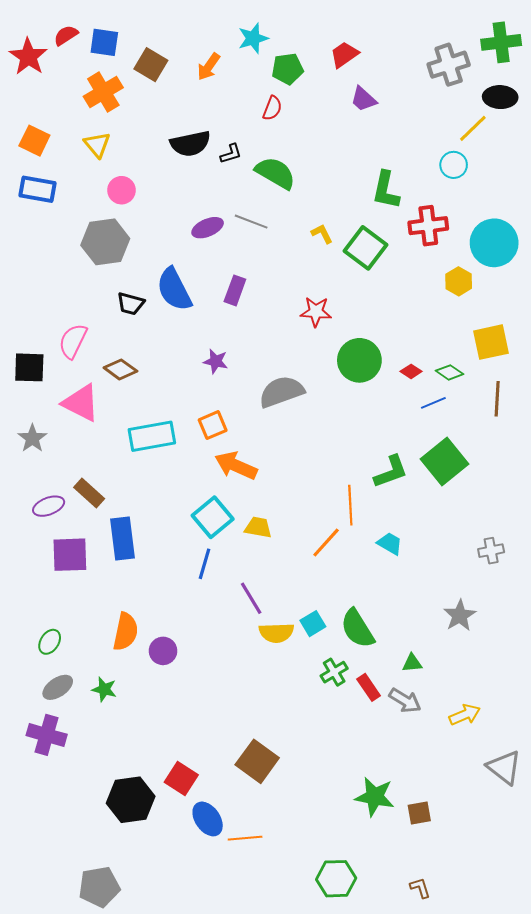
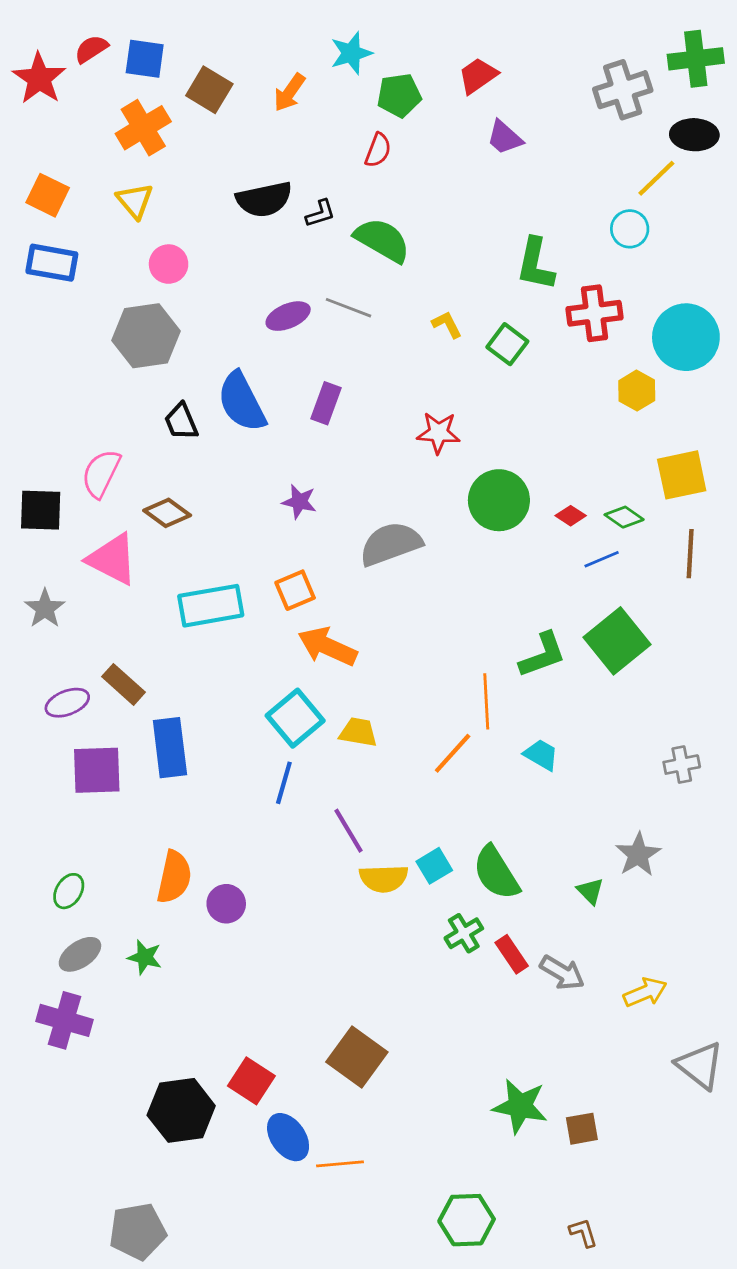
green square: (366, 248) -> (507, 344), size x0.7
black trapezoid: (131, 304) -> (181, 422), turned 52
green triangle: (412, 663) -> (590, 891), moved, turned 50

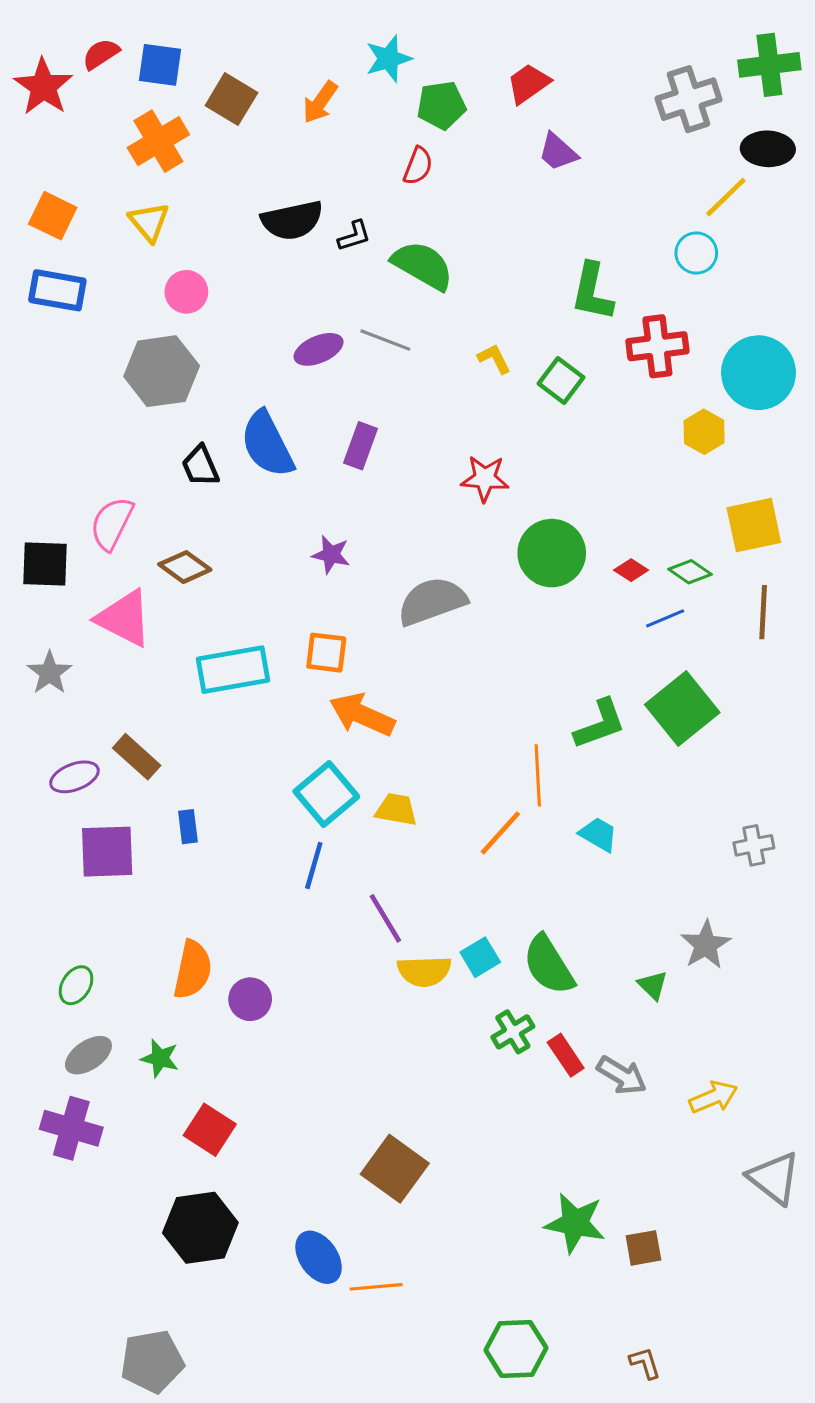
orange square: (295, 590) -> (326, 653), turned 30
blue rectangle: (170, 748) -> (188, 827), size x0.5
red square: (251, 1081) -> (210, 1130), moved

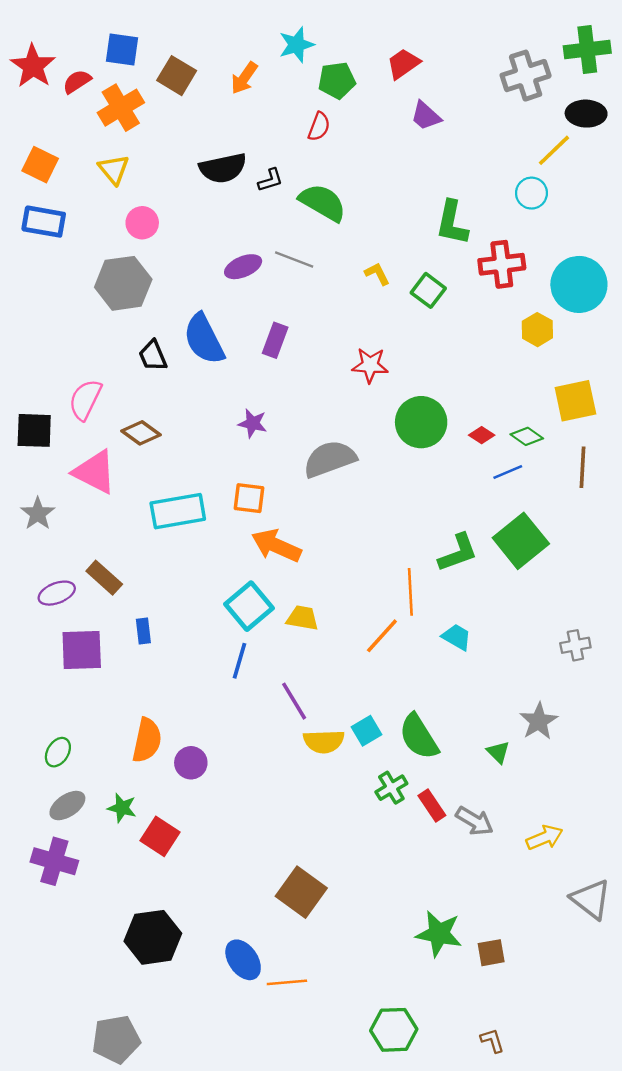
red semicircle: (101, 54) -> (77, 82), moved
red square: (210, 1130) -> (160, 836), moved

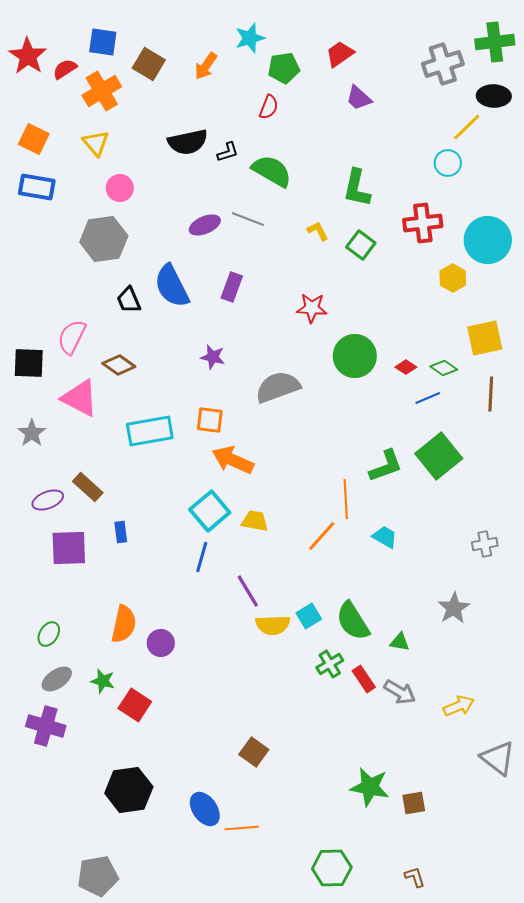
green L-shape: (452, 223) -> (357, 188), moved
green triangle: (498, 752) -> (400, 642), moved, turned -35
brown square: (301, 892) -> (254, 752), size x0.7

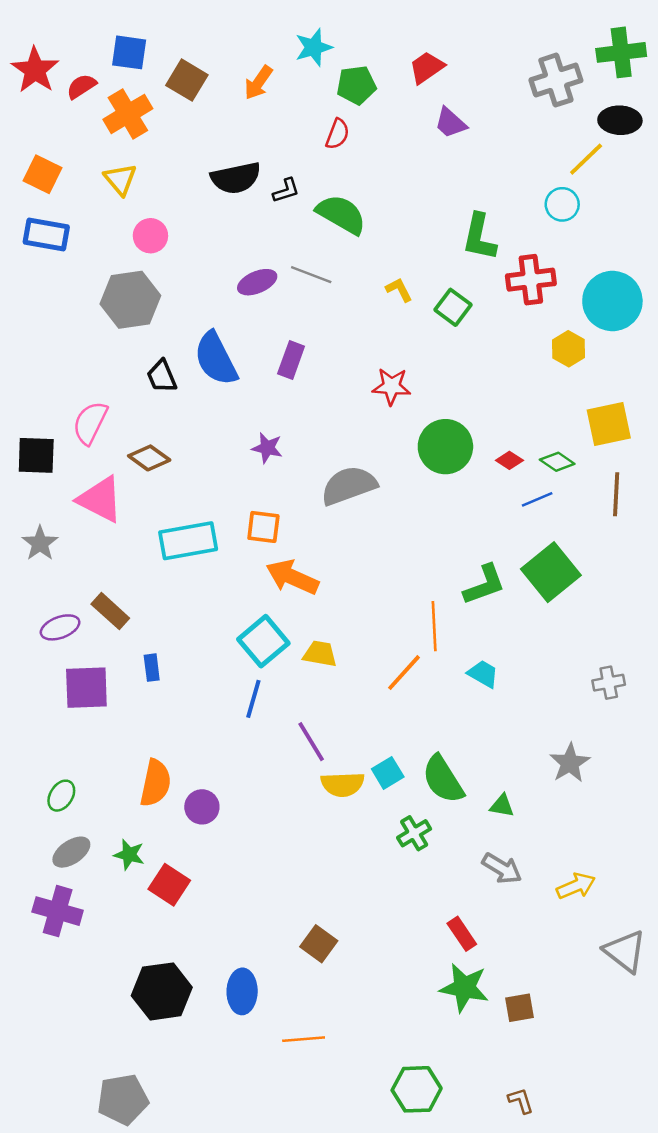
green L-shape: (357, 188) -> (479, 237), moved
red rectangle: (364, 679) -> (462, 934), moved
blue ellipse: (205, 809) -> (242, 991), moved, turned 36

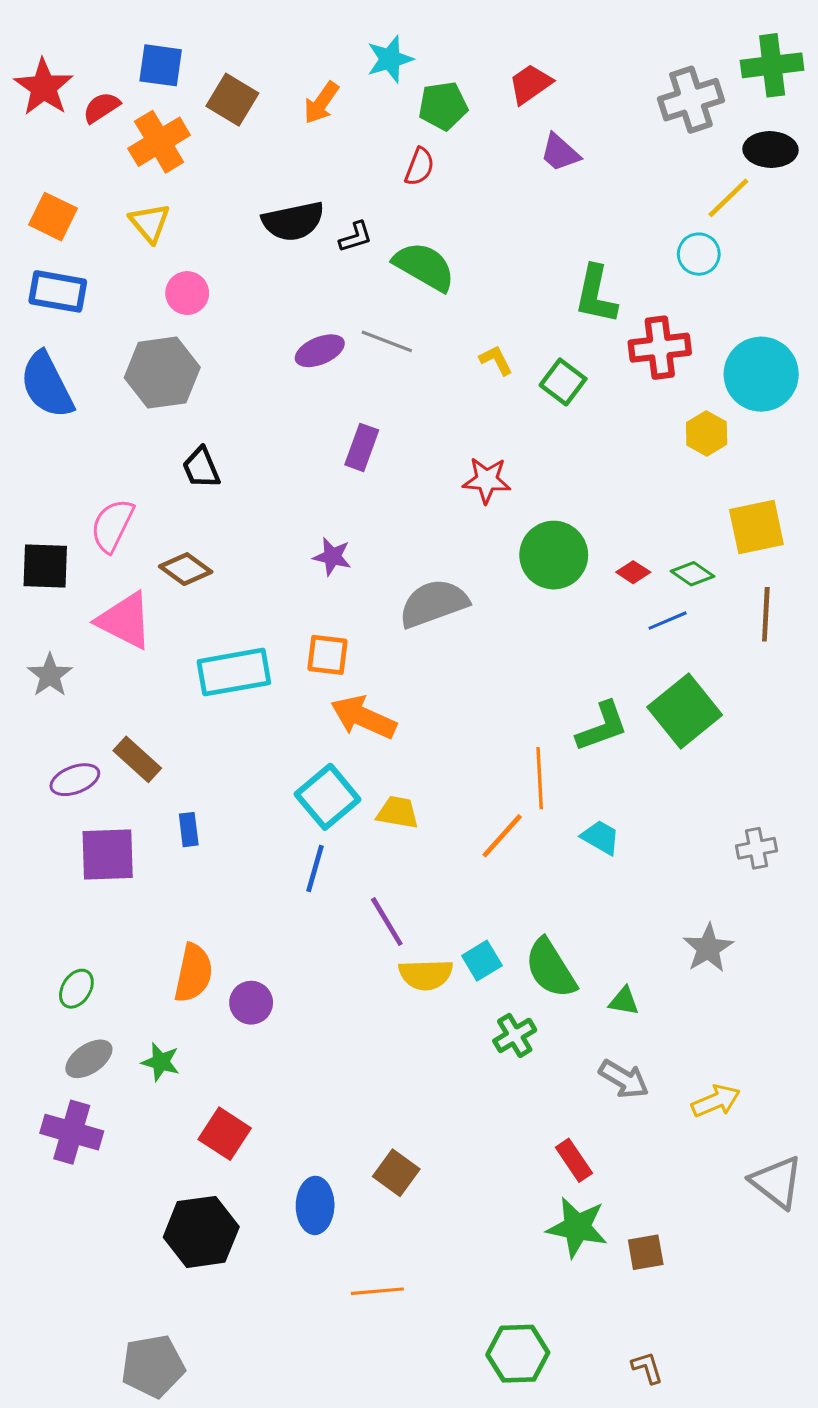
blue semicircle: (216, 359) -> (47, 385), moved
red square: (169, 885) -> (225, 1134), moved
blue ellipse: (242, 991) -> (315, 1205), moved

